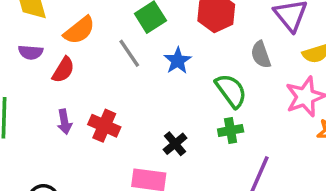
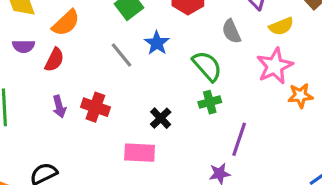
gray line: (129, 53) -> (122, 55), moved

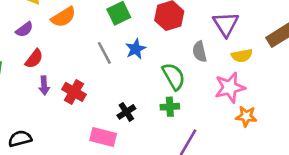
purple semicircle: (24, 46) -> (24, 29), turned -48
red semicircle: (54, 60) -> (34, 59), moved

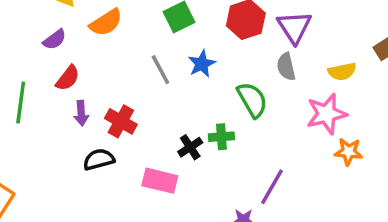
purple triangle: (226, 24) -> (294, 27), moved
green cross: (170, 107) -> (221, 137), moved
black semicircle: (20, 139) -> (99, 159), moved

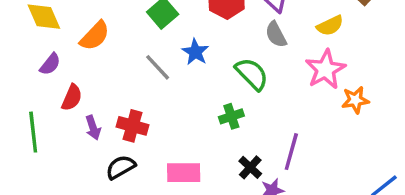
black cross: (190, 147) -> (250, 167), moved

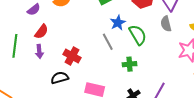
gray line: (158, 67) -> (108, 42), moved
green semicircle: (252, 74) -> (138, 35), moved
purple arrow: (93, 128) -> (39, 51), moved

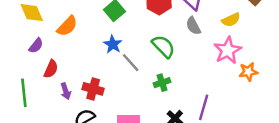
blue star: (118, 23) -> (113, 44), moved
purple arrow: (39, 51) -> (66, 91), moved

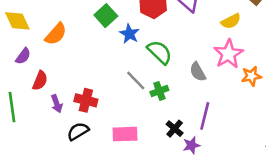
gray semicircle: (193, 26) -> (198, 72), moved
blue star: (113, 44) -> (129, 34), moved
gray line: (131, 63) -> (136, 81), moved

